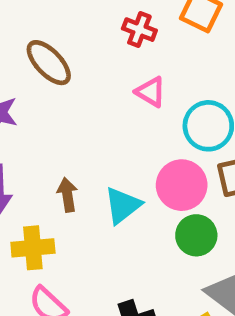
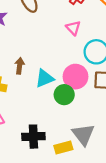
green circle: (196, 235) -> (64, 95), moved

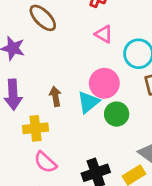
pink circle: (76, 77) -> (104, 83), moved

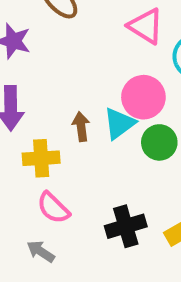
pink triangle: (104, 34) -> (146, 26), size x1.4
brown arrow: (55, 96) -> (81, 127), moved

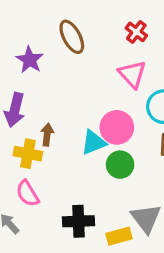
brown arrow: (81, 127) -> (47, 135), moved

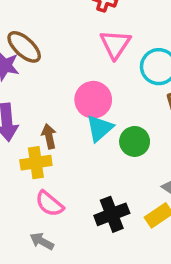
brown ellipse: (72, 37) -> (24, 47), moved
pink triangle: (132, 74) -> (115, 44), turned 36
pink circle: (117, 127) -> (93, 100), moved

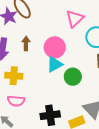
brown arrow: (49, 136) -> (26, 43), moved
pink semicircle: (50, 204) -> (16, 101), turned -48

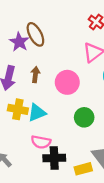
cyan triangle: (55, 64) -> (37, 113), moved
pink semicircle: (16, 101) -> (41, 142), moved

